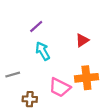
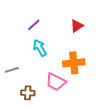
red triangle: (82, 40) -> (77, 26), moved
orange cross: (86, 78) -> (74, 63), moved

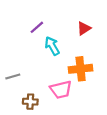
cyan arrow: (40, 48) -> (52, 46), moved
pink trapezoid: (56, 82) -> (61, 90), turned -40

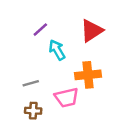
red triangle: (84, 28) -> (92, 31), size x1.5
gray line: (13, 76) -> (31, 83), moved

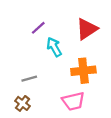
pink trapezoid: (67, 98) -> (73, 101), moved
brown cross: (33, 111) -> (22, 103), moved, turned 35

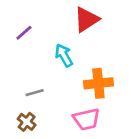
purple line: (38, 28) -> (24, 33), moved
red triangle: (87, 29) -> (86, 19), moved

